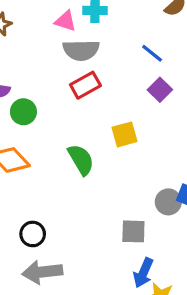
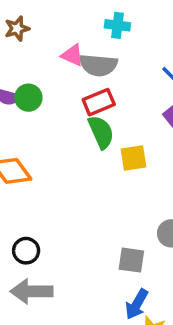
pink triangle: (65, 21) -> (72, 55), moved
green circle: (23, 112) -> (28, 98), moved
green semicircle: (81, 160) -> (101, 132), moved

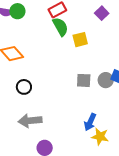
black circle: (26, 251) -> (24, 87), moved
gray square: (131, 260) -> (84, 80), moved

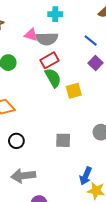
gray square: (84, 80) -> (63, 140), moved

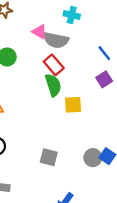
red rectangle: (50, 60) -> (54, 65), turned 66

